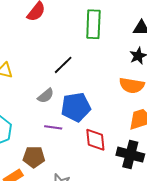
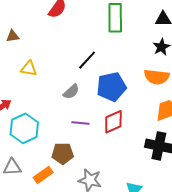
blue pentagon: (76, 107) -> (111, 87), moved
red diamond: (95, 140) -> (113, 122), moved, turned 75

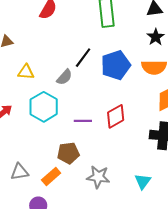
blue pentagon: (111, 87) -> (116, 65), moved
gray semicircle: (71, 92) -> (64, 77), moved
cyan hexagon: (24, 128) -> (44, 107), moved

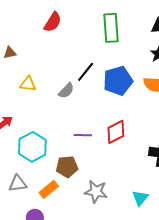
cyan hexagon: (44, 107) -> (32, 147), moved

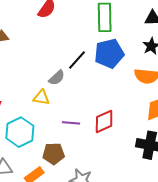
blue pentagon: (118, 81) -> (109, 53), moved
yellow triangle: (28, 84) -> (41, 97), moved

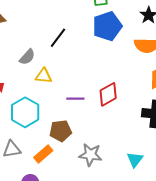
black line: (77, 60) -> (58, 38), moved
gray semicircle: (57, 78) -> (27, 57), moved

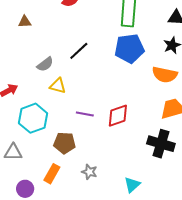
orange rectangle: (43, 154) -> (52, 174), moved, turned -30
gray star: (90, 155) -> (89, 172), size x0.7

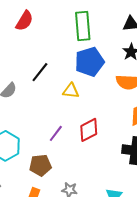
yellow triangle: (58, 86) -> (71, 91), moved
purple line: (85, 114) -> (56, 133), turned -54

